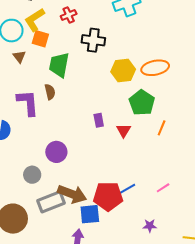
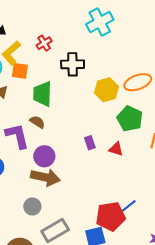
brown semicircle: (50, 92) -> (37, 122), turned -35
red triangle: (124, 130) -> (116, 149), turned -35
purple circle: (56, 152) -> (44, 156), moved
brown arrow: (72, 194) -> (45, 177), moved

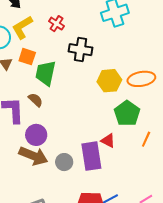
red cross: (44, 43) -> (56, 24), turned -35
orange square: (20, 71) -> (27, 57), moved
purple rectangle: (90, 143) -> (91, 156), moved, size x2.0
gray circle: (32, 206) -> (64, 162), moved

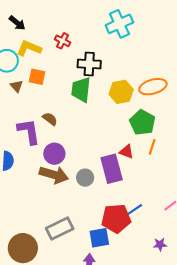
yellow L-shape: (22, 27) -> (29, 48), turned 60
green trapezoid: (46, 73) -> (81, 90), moved
orange line: (146, 139) -> (152, 147), moved

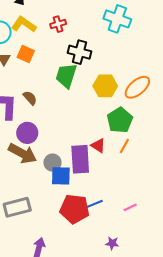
cyan cross: (119, 24) -> (117, 19), turned 32
red cross: (63, 41) -> (58, 24), turned 35
orange ellipse: (153, 87) -> (137, 87), turned -36
blue square: (99, 238) -> (61, 176), moved

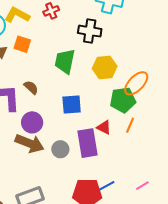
black cross: (80, 52) -> (90, 31), moved
orange ellipse: (137, 87) -> (136, 83), moved
green pentagon: (120, 120) -> (123, 100), turned 30
blue square: (61, 176) -> (72, 105), moved

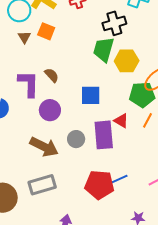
black cross: (90, 31) -> (114, 23), turned -30
green trapezoid: (65, 61) -> (104, 49), moved
brown arrow: (30, 143) -> (44, 147), moved

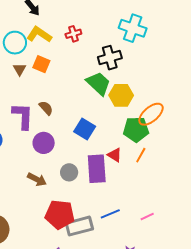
green trapezoid: (104, 49) -> (98, 83), turned 116
blue square: (91, 95) -> (85, 129), turned 30
brown arrow: (44, 147) -> (37, 179), size x0.7
gray rectangle: (42, 185) -> (79, 226), moved
red pentagon: (99, 185) -> (60, 215), moved

